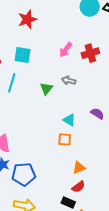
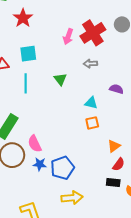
red cross: (90, 53) -> (93, 33), size x1.4
gray arrow: (69, 80) -> (90, 64), moved

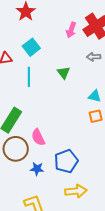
cyan square: (28, 54) -> (31, 47), turned -30
blue star: (40, 164) -> (37, 169), moved

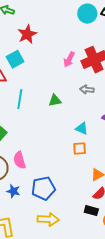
cyan square: (31, 47) -> (15, 59), moved
green triangle: (64, 73) -> (55, 100), turned 48

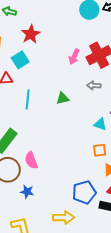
cyan triangle: (82, 129) -> (100, 124), moved
orange square: (80, 148) -> (100, 150), moved
blue pentagon: (43, 188) -> (84, 192), moved

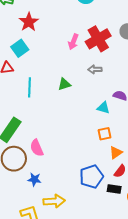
yellow arrow: (64, 218) -> (54, 201), moved

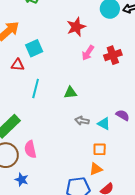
red star: (29, 22) -> (76, 27), moved
red cross: (98, 39) -> (113, 55), size x0.7
gray arrow: (95, 69) -> (82, 121), moved
orange triangle: (116, 153) -> (96, 169), moved

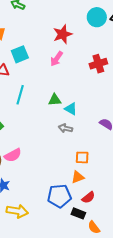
pink arrow: (88, 53) -> (57, 59), moved
cyan triangle: (104, 124) -> (71, 109), moved
pink semicircle: (30, 149) -> (13, 155), turned -108

